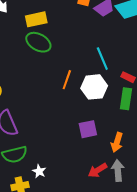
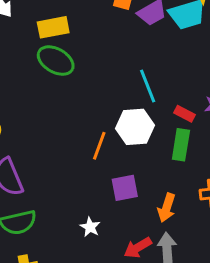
orange line: (67, 80) -> (99, 146), moved
white star: (39, 171) -> (90, 227), moved

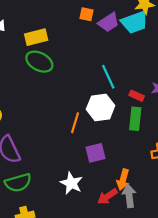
orange arrow: (167, 208) -> (123, 180), moved
white star: (90, 227) -> (71, 183), size x1.5

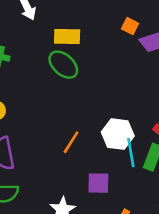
cyan line: (108, 77) -> (131, 153), moved
orange line: (75, 123) -> (71, 142), moved

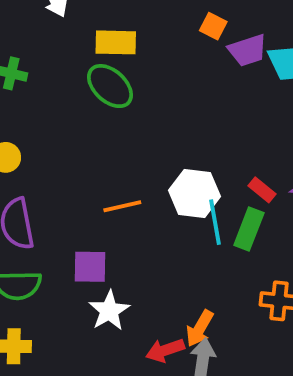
orange line: (71, 142) -> (122, 206), turned 45
purple square: (98, 183) -> (90, 267), moved

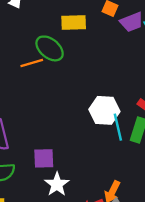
yellow rectangle: (116, 42) -> (74, 23), moved
orange line: (122, 206) -> (32, 63), moved

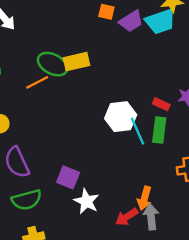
yellow rectangle: (74, 23) -> (77, 62), moved
purple square: (44, 158) -> (68, 177), turned 35

